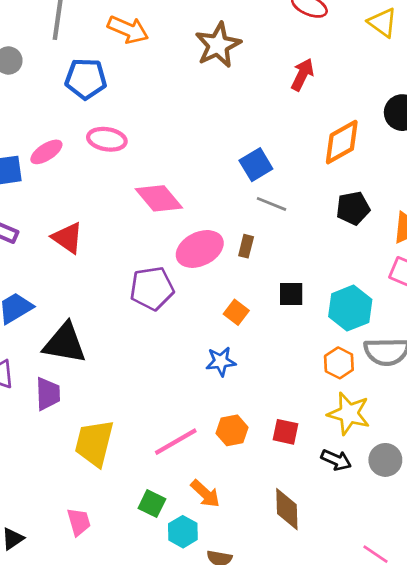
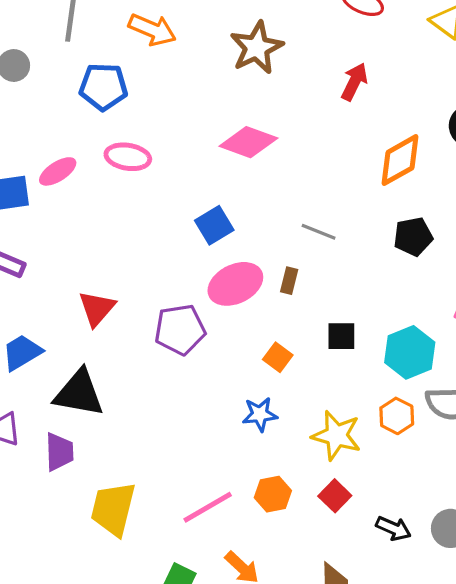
blue square: (256, 165) -> (214, 225), moved
pink diamond: (159, 198) -> (248, 142), moved, turned -30
red triangle: (67, 238) -> (97, 308), moved, turned 36
yellow star: (349, 414) -> (336, 436), moved
red square: (285, 432) -> (335, 496), turned 32

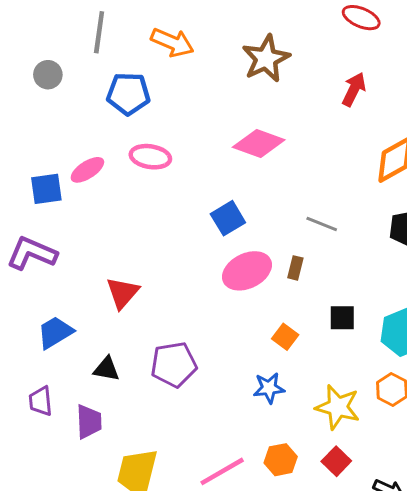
purple pentagon: (180, 330) -> (174, 365), moved
black triangle: (79, 393) -> (106, 369), size x0.6

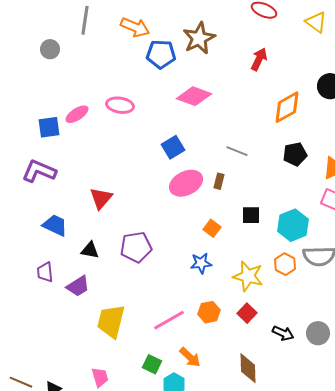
blue pentagon: (128, 94) -> (161, 54), moved
blue trapezoid: (55, 332) -> (55, 225), turned 56
purple trapezoid: (89, 422) -> (78, 286), turned 60

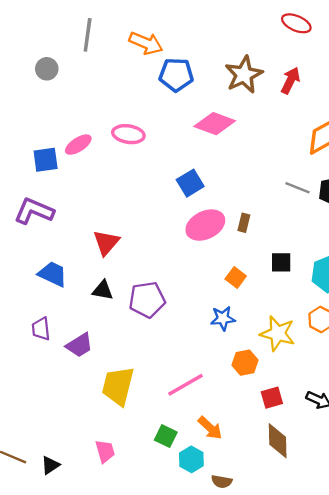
brown star: (199, 38) -> (244, 75), moved
gray line: (237, 151) -> (297, 188), moved
black triangle: (90, 250) -> (103, 290), moved
orange hexagon: (209, 312) -> (245, 363), moved
red square: (247, 313) -> (272, 398), moved, turned 30

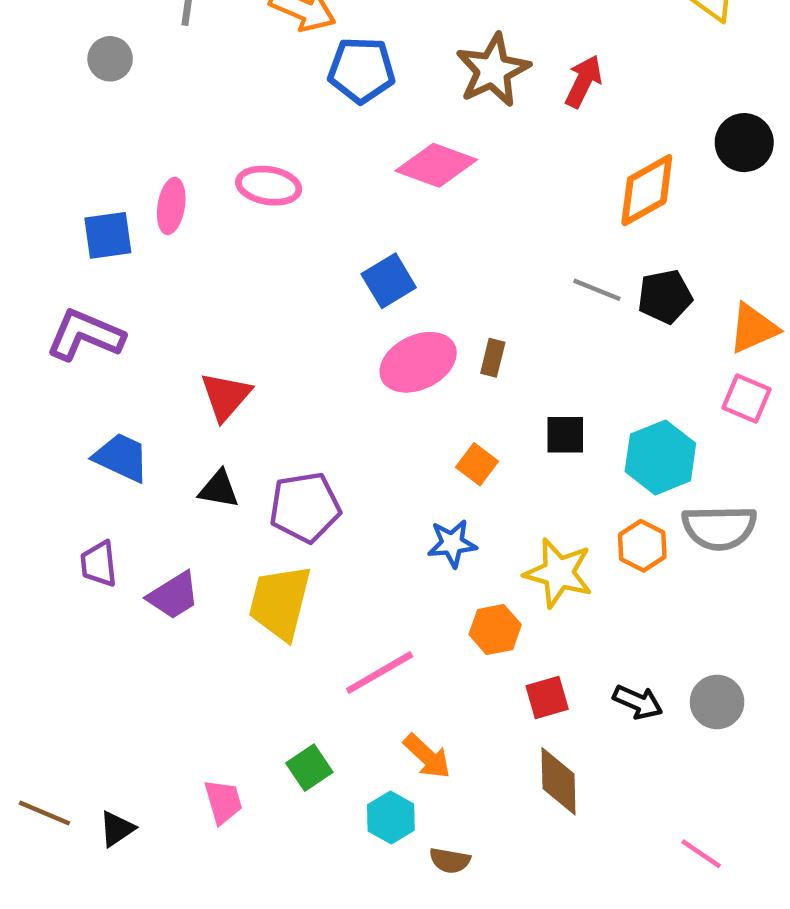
pink ellipse: (78, 145) -> (171, 206), turned -48
yellow trapezoid: (118, 386) -> (280, 602), moved
green square: (166, 436) -> (309, 768), moved, turned 30

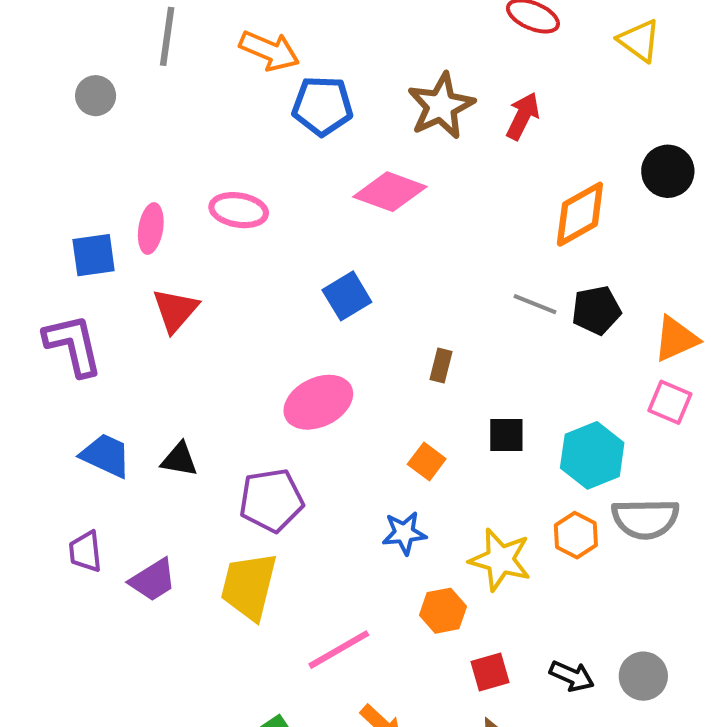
purple L-shape: (85, 335) -> (73, 345), turned 54
pink ellipse: (418, 362) -> (318, 402), moved
red triangle: (226, 396) -> (175, 310), moved
black triangle: (219, 489) -> (179, 459), moved

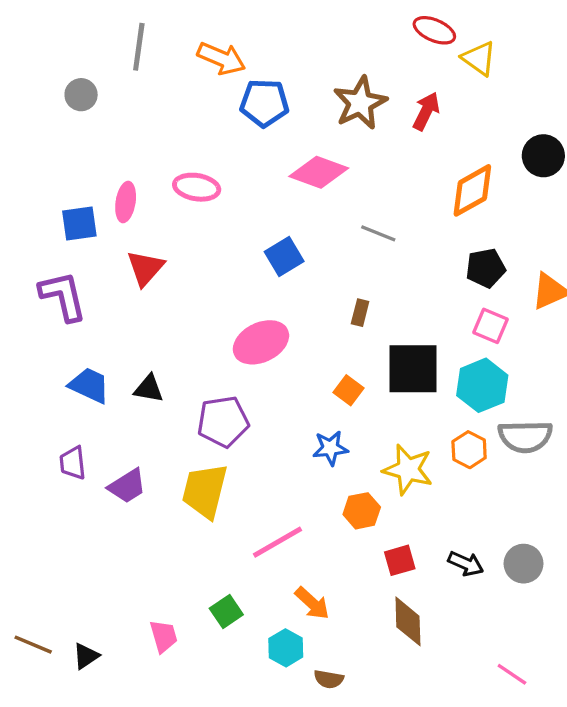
yellow triangle: (639, 40) -> (479, 58), moved
gray line: (535, 304) -> (378, 233), moved
pink square: (670, 402) -> (491, 326), moved
black square: (506, 435) -> (413, 369), size x1.8

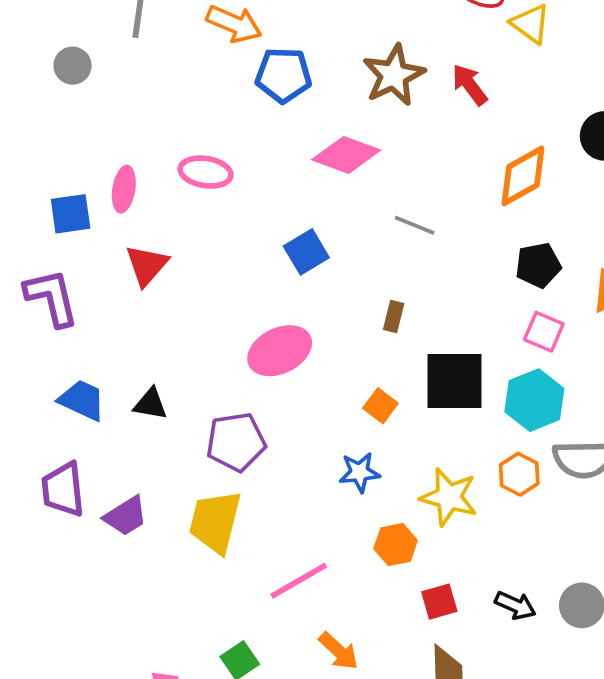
red arrow: (426, 111) -> (470, 85), turned -63
purple trapezoid: (73, 463) -> (63, 489), size x1.4

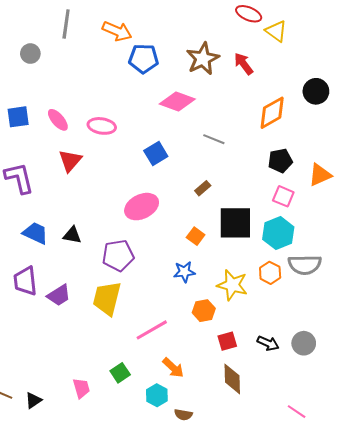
pink ellipse: (206, 172) -> (102, 126), moved
pink ellipse: (124, 189) -> (58, 120), turned -50
blue square: (71, 214) -> (18, 117), moved
brown rectangle: (394, 316) -> (203, 188), turned 35

